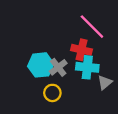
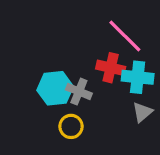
gray cross: (58, 67) -> (79, 92), turned -30
cyan cross: (87, 67) -> (138, 77), moved

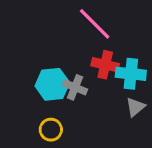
pink line: (125, 36) -> (95, 24), moved
yellow circle: (71, 126) -> (51, 130), moved

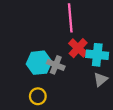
pink line: (95, 24) -> (70, 18), turned 40
red cross: (105, 65) -> (78, 48), turned 30

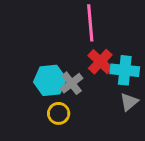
gray cross: (56, 65) -> (72, 83), turned 30
yellow circle: (38, 96) -> (59, 113), moved

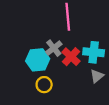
red cross: (100, 62) -> (71, 57), moved
gray cross: (72, 83) -> (54, 48), moved

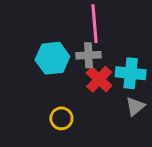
gray cross: (54, 48) -> (89, 55), moved, turned 35
cyan hexagon: (38, 60) -> (52, 58), moved

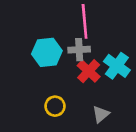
cyan cross: (131, 73) -> (117, 66), turned 30
gray triangle: (135, 106) -> (101, 114), moved

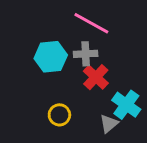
pink line: (85, 21) -> (91, 23), turned -56
cyan cross: (117, 66) -> (126, 105), moved

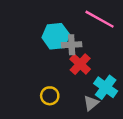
pink line: (91, 23) -> (100, 19), moved
cyan hexagon: (51, 57) -> (56, 36), moved

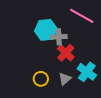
gray triangle: (91, 103) -> (65, 79), moved

